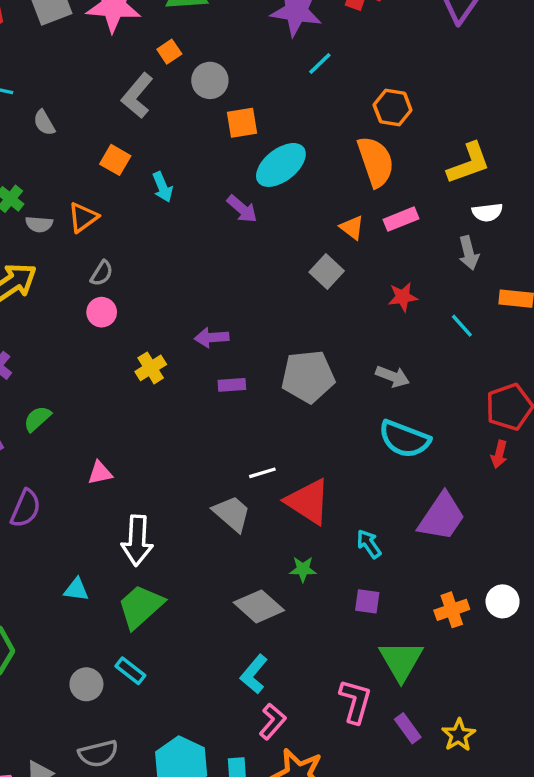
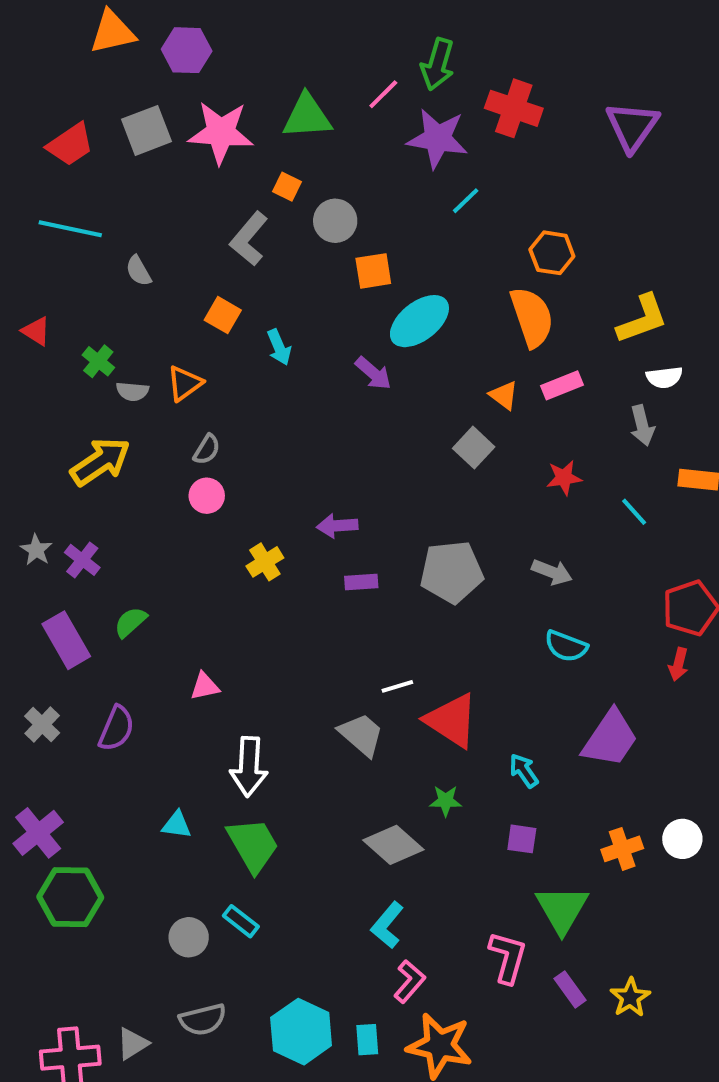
orange square: (169, 52) -> (287, 187), turned -30
cyan semicircle: (404, 439) -> (566, 646), size x0.7
green trapezoid: (141, 606) -> (253, 845), turned 102

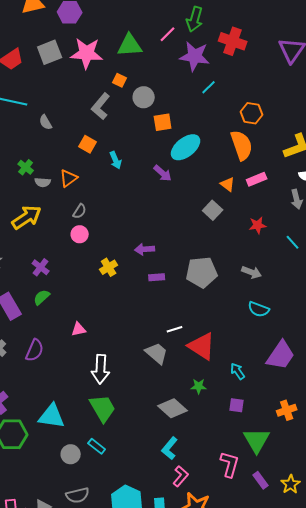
purple cross: (82, 560) -> (41, 267), moved
cyan triangle: (177, 825) -> (52, 416), moved, size x1.8

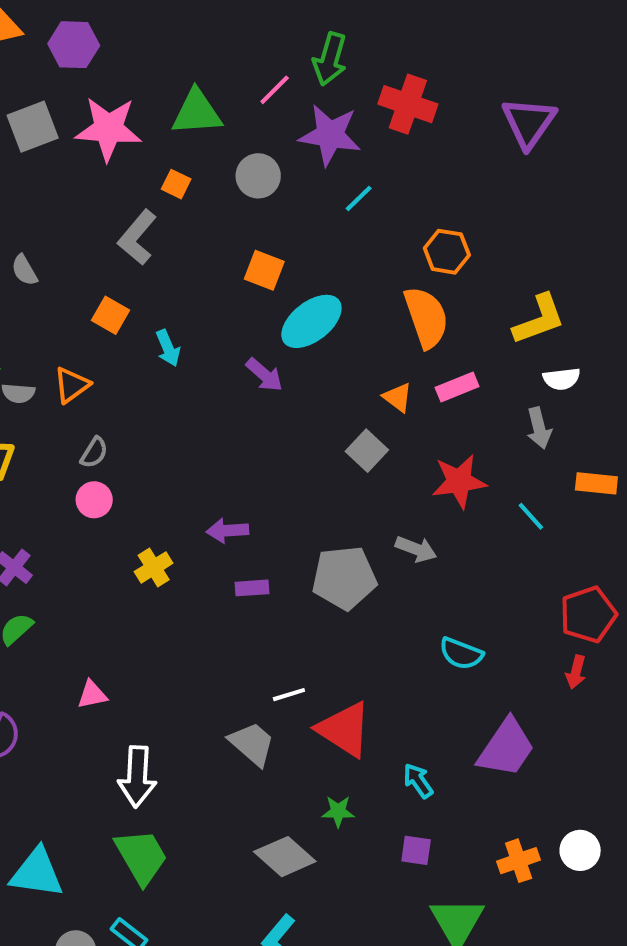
gray circle: (144, 97) -> (258, 176), moved
orange square: (163, 122) -> (264, 270), turned 30
red star: (258, 225) -> (459, 481), size x1.5
gray arrow: (252, 272) -> (416, 549), moved

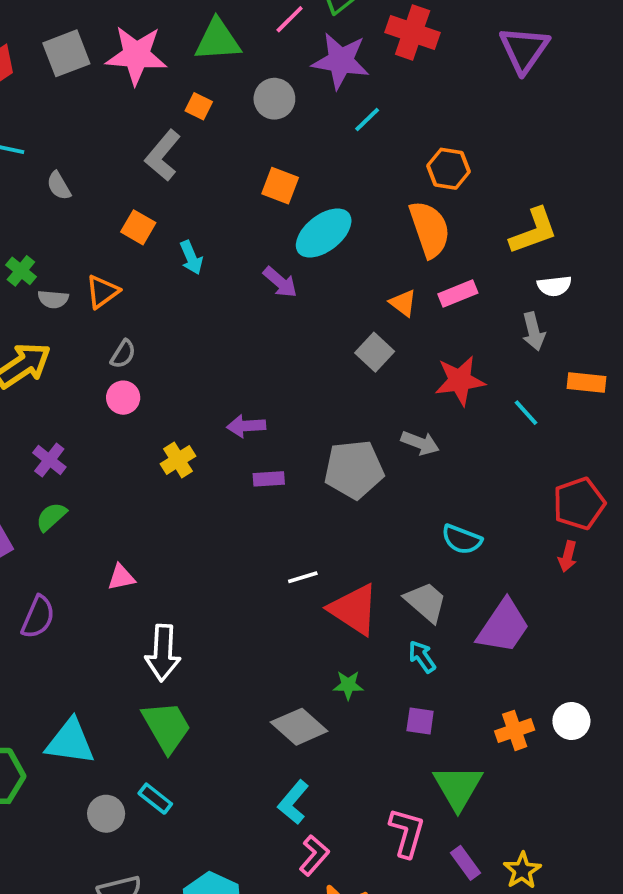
gray trapezoid: (252, 744) -> (426, 602), moved

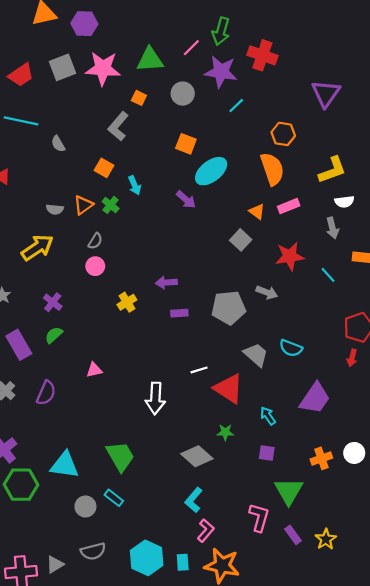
purple triangle: (524, 50) -> (326, 94), moved
green cross: (21, 271) -> (111, 205), moved
gray trapezoid: (426, 602) -> (256, 355), moved
white arrow: (163, 653) -> (155, 398), moved

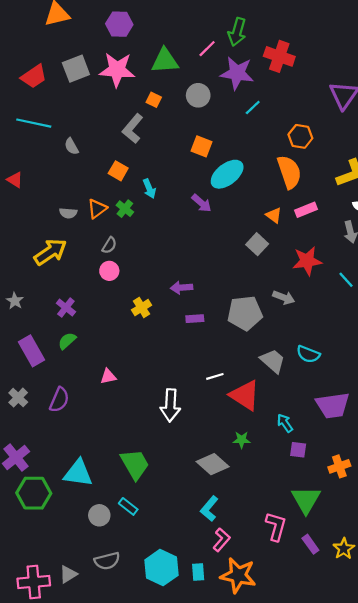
purple hexagon: (84, 24) -> (119, 24), moved
purple trapezoid: (315, 398) -> (333, 405), turned 48
purple square: (267, 453) -> (298, 450), moved

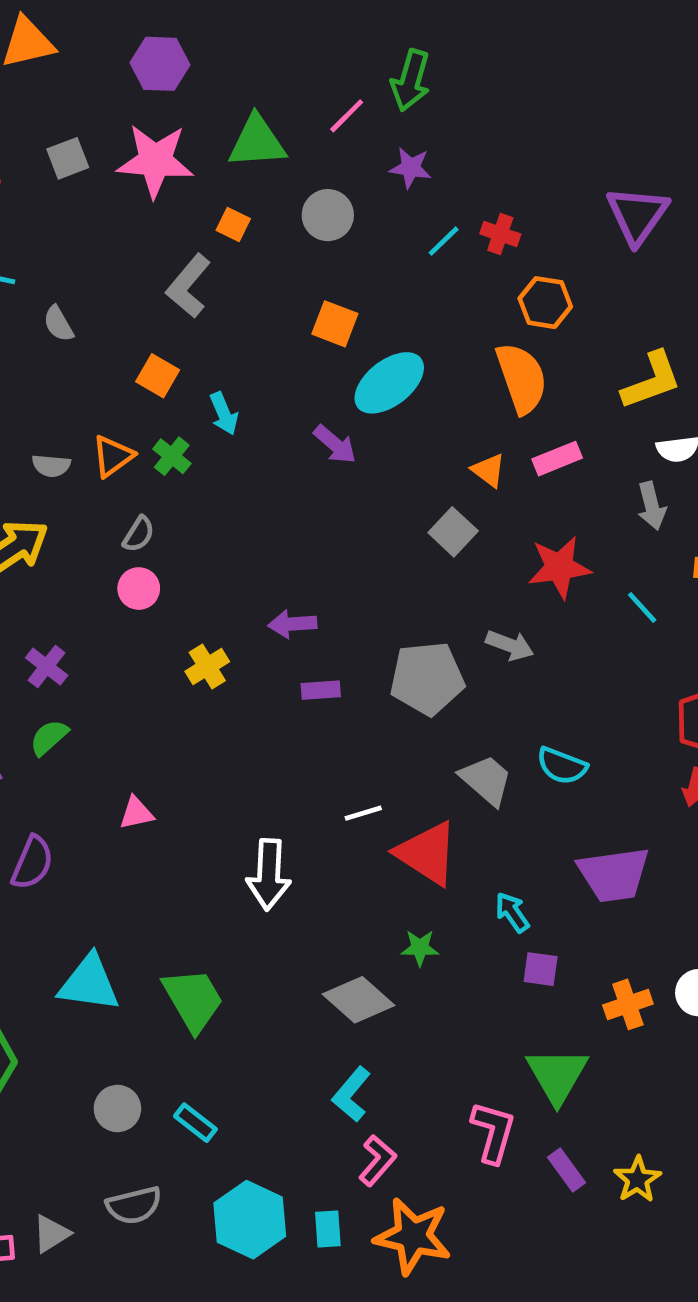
red cross: (279, 56) -> (500, 234), moved, size x0.6
gray square: (76, 69) -> (68, 158), size x0.7
purple star: (237, 73) -> (411, 168), size x0.6
cyan triangle: (78, 473) -> (89, 983), moved
cyan rectangle: (128, 506) -> (195, 1123), moved

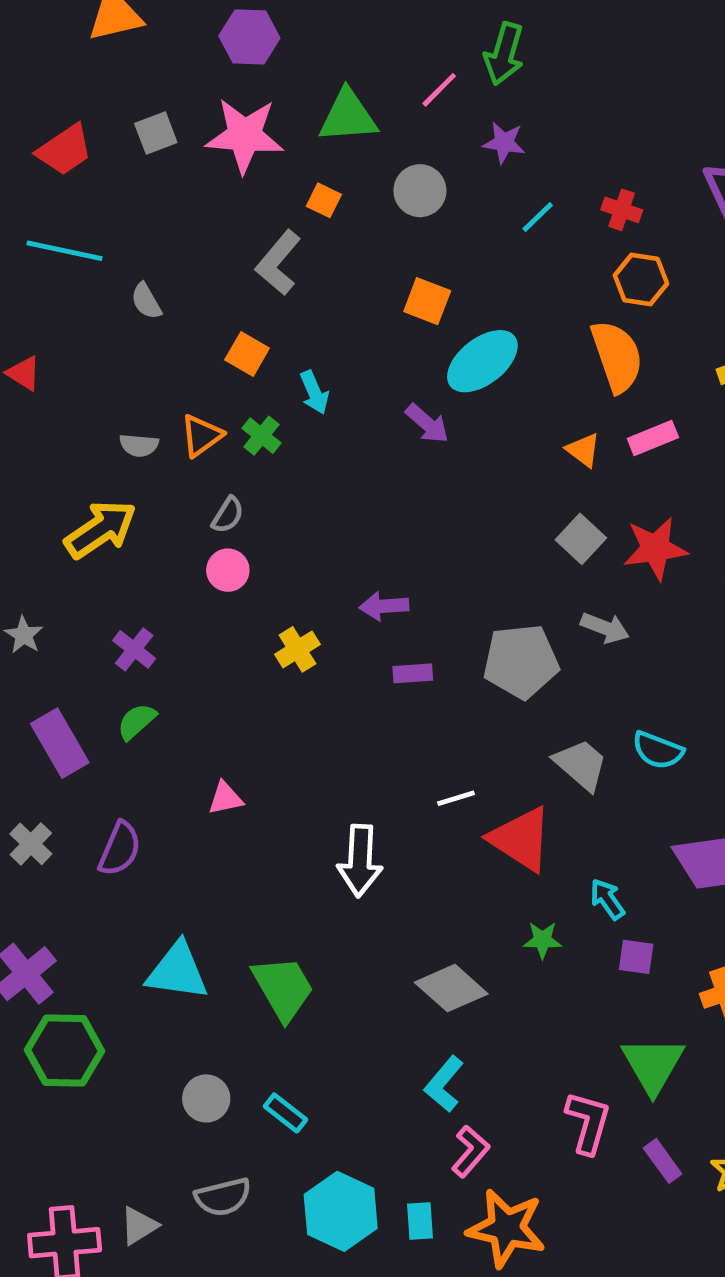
red cross: (500, 234) -> (622, 210), moved
gray square: (453, 532) -> (581, 539), moved
green star: (420, 948) -> (542, 940), moved

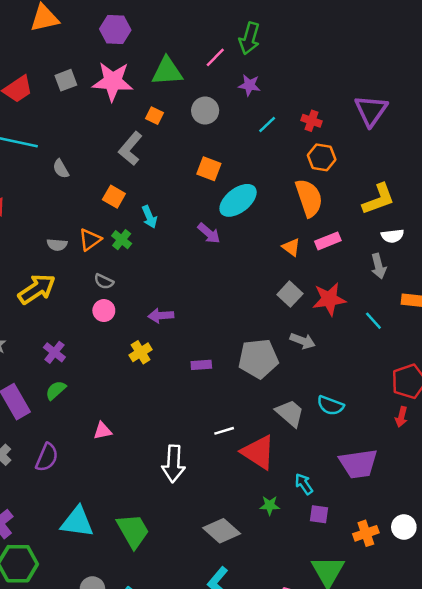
gray semicircle: (228, 515) -> (104, 281), turned 84
purple arrow: (384, 606) -> (161, 316), moved

